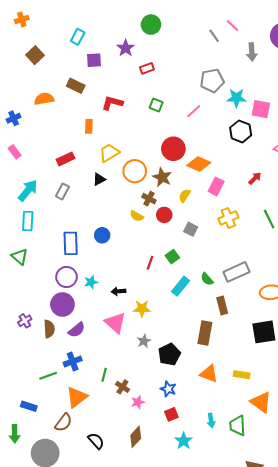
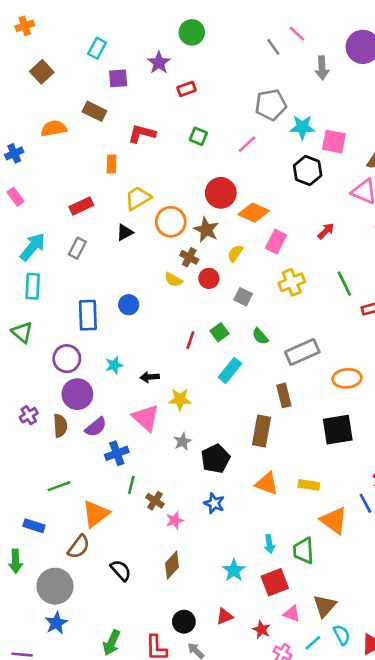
purple circle: (67, 277) -> (67, 359), moved
green semicircle: (207, 279) -> (260, 336), moved
blue cross: (73, 361) -> (117, 453), moved
red square: (171, 414) -> (275, 582), moved, size x1.5

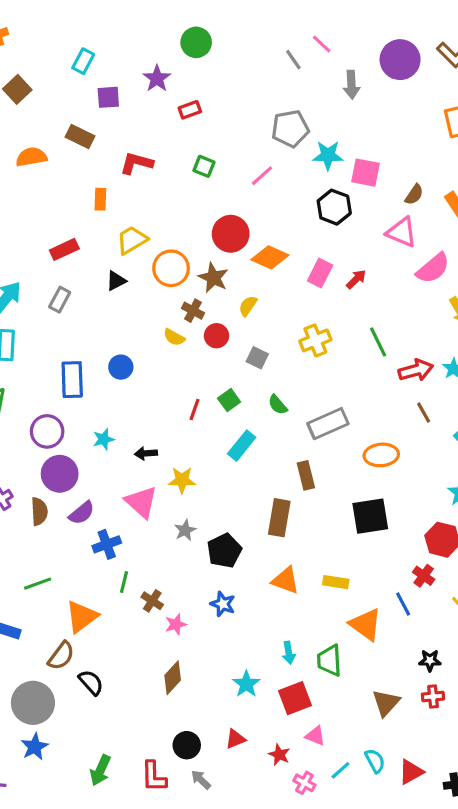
pink rectangle: (276, 242) -> (320, 273), moved
black semicircle: (121, 570) -> (91, 682), moved
brown triangle: (325, 606) -> (386, 703), moved

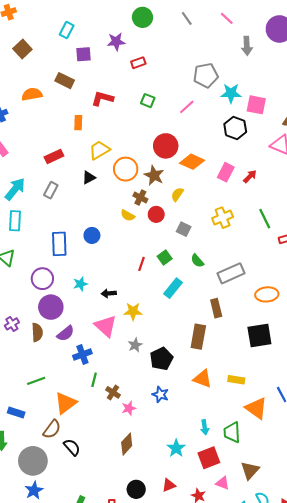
gray line: (293, 60) -> (187, 18), moved
purple star: (157, 78) -> (116, 42), turned 30
brown triangle: (386, 703) -> (250, 470), moved

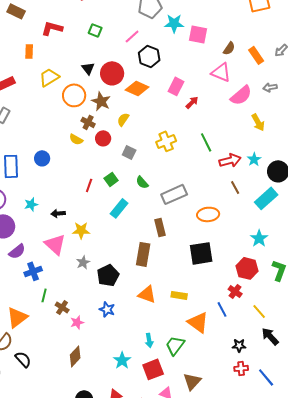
black hexagon: (235, 128) -> (149, 56), moved
pink rectangle: (226, 172) -> (176, 86), moved
black triangle: (89, 178) -> (88, 68), moved, turned -40
green trapezoid: (232, 432) -> (175, 345), turned 40

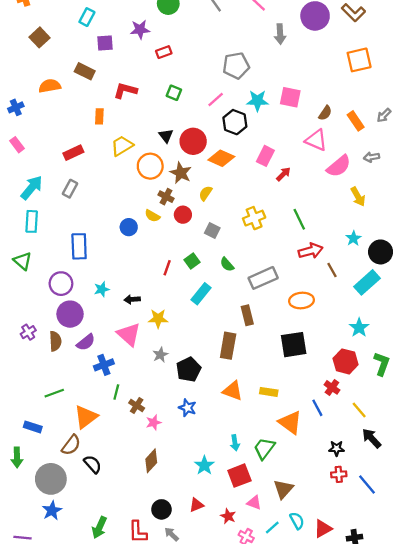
cyan star: (174, 23) -> (257, 101), moved
blue circle: (42, 158) -> (129, 227), moved
red arrow: (230, 160) -> (311, 251), moved

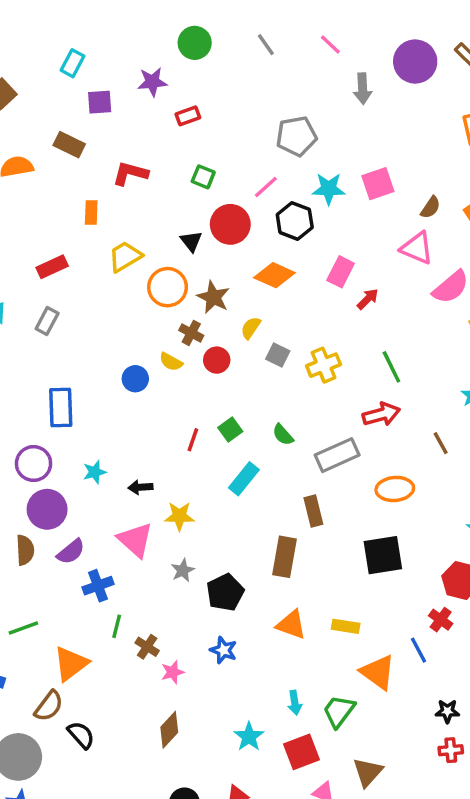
pink square: (290, 97) -> (378, 184), turned -30
red circle: (193, 141) -> (230, 224), moved
gray square: (212, 230) -> (278, 355), moved
red arrow: (311, 251) -> (381, 414), moved

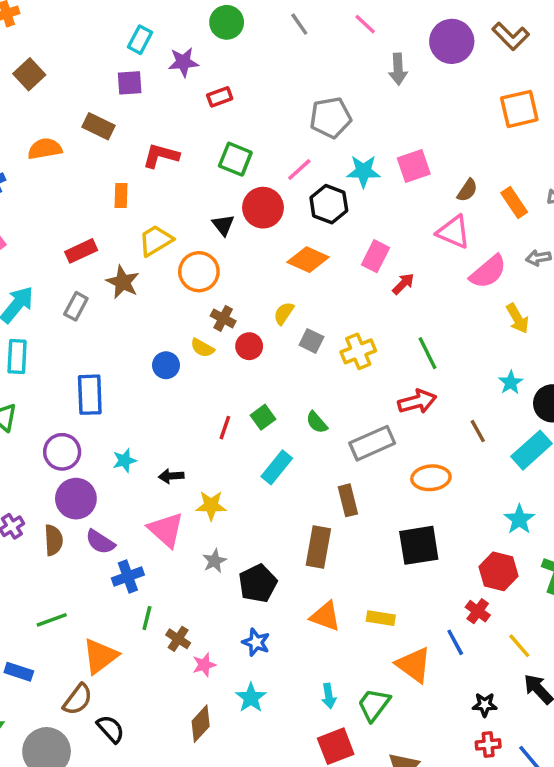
cyan rectangle: (73, 63) -> (140, 40), moved
green square: (203, 177) -> (235, 159), size x1.4
brown star: (213, 297) -> (123, 282), moved
purple semicircle: (71, 552) -> (100, 542), turned 72
cyan star: (249, 737) -> (251, 698), moved

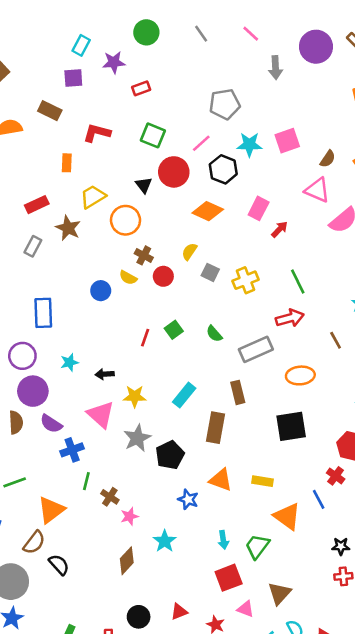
cyan rectangle: (277, 467) -> (184, 395), moved
gray star: (214, 561) -> (137, 438), size x1.5
blue star: (256, 642) -> (188, 499), moved

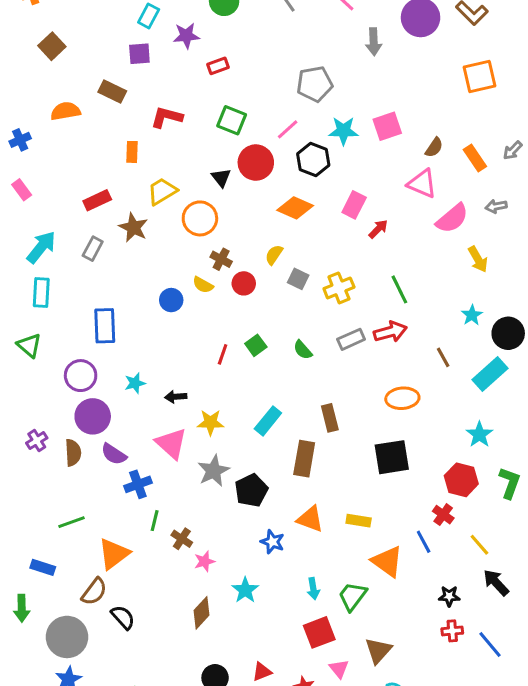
gray rectangle: (256, 349) -> (351, 339), moved, size x0.7
pink triangle: (246, 609) -> (339, 669), turned 30

